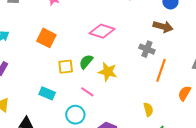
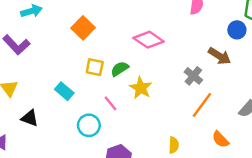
orange semicircle: (184, 93) -> (220, 139), turned -91

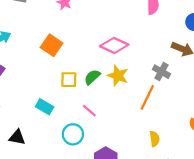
yellow star: (141, 88) -> (118, 76), moved
orange line: (202, 105) -> (147, 98), moved

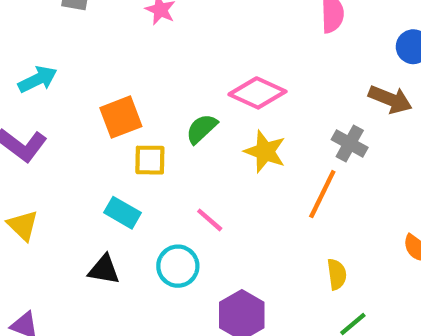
orange square: (52, 45) -> (121, 117), moved, turned 35
green semicircle: (92, 77) -> (202, 129), moved
yellow square: (69, 80) -> (150, 160), moved
black triangle: (17, 137) -> (104, 270), moved

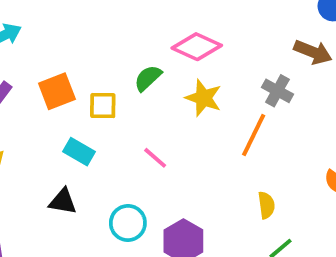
orange square: (121, 117) -> (57, 91), moved
cyan circle: (178, 266) -> (128, 223), moved

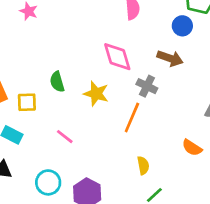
pink diamond: (197, 47) -> (117, 57), moved, turned 52
green semicircle: (148, 78) -> (57, 82), turned -60

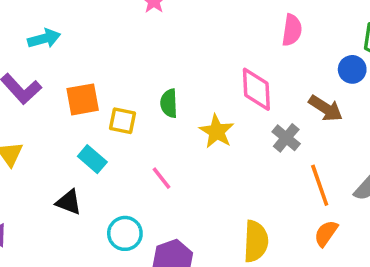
orange line: (132, 117) -> (320, 185), moved, turned -56
orange semicircle: (192, 148) -> (326, 233), turned 78
yellow semicircle: (143, 165) -> (256, 241), size x1.6

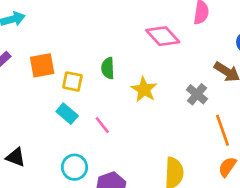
pink diamond: (256, 89) -> (163, 36), moved, turned -40
cyan rectangle: (92, 159) -> (67, 114), moved
black triangle: (69, 202) -> (16, 157), moved

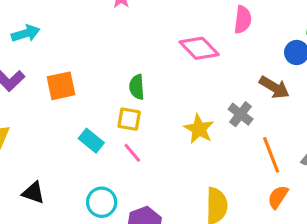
yellow square: (72, 81) -> (129, 119), moved
yellow star: (144, 89) -> (199, 129), moved

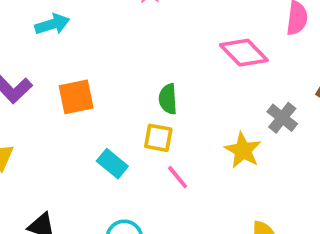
cyan arrow: (26, 33) -> (52, 24), moved
gray cross: (241, 114) -> (282, 118), moved
pink line: (132, 153) -> (178, 177), moved

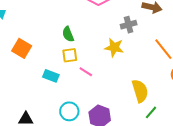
orange square: (76, 97) -> (22, 48), turned -30
gray cross: (282, 118) -> (129, 25), turned -35

